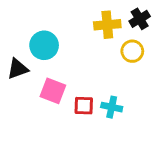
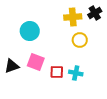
yellow circle: (132, 51) -> (80, 40), moved
black triangle: (18, 69) -> (12, 66), moved

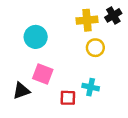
black triangle: (12, 66) -> (21, 91), moved
red square: (57, 72) -> (68, 98), moved

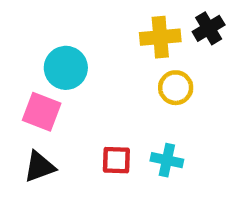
pink square: (43, 74) -> (42, 112), moved
red square: (68, 98) -> (116, 160), moved

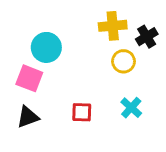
black cross: (209, 28) -> (147, 37), moved
cyan cross: (167, 160) -> (131, 108), moved, turned 30

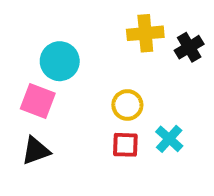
yellow circle: (124, 61) -> (127, 105), moved
red square: (82, 112) -> (125, 145), moved

